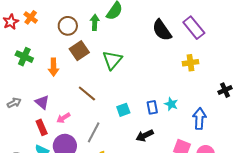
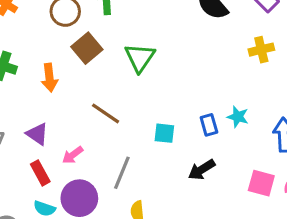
cyan square: (123, 110) -> (164, 133), turned 32

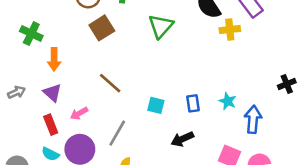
yellow cross: (261, 50) -> (230, 30), moved
green triangle: (140, 58) -> (161, 26), moved
orange arrow: (49, 78) -> (54, 59), moved
cyan star: (238, 117) -> (228, 101), moved

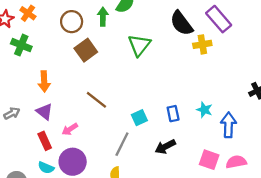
green cross: (31, 34) -> (21, 45), moved
cyan square: (156, 105) -> (139, 118), turned -35
gray line: (117, 133) -> (122, 144), moved

